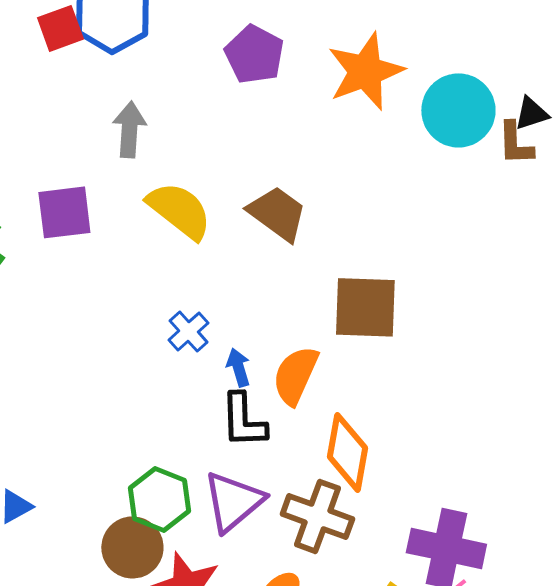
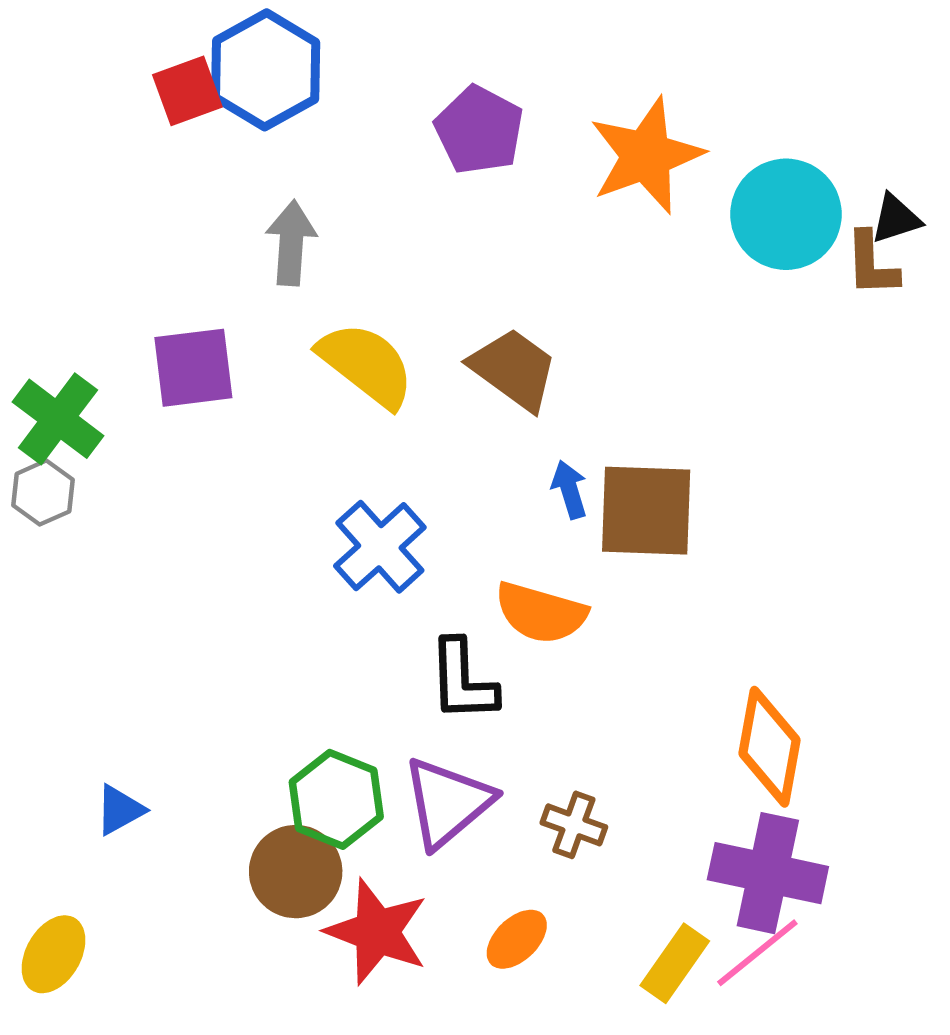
blue cross: (188, 331) -> (380, 547), size x1.5
blue arrow: (238, 367) -> (569, 490), moved
orange semicircle: (295, 375) -> (541, 613), turned -98
orange diamond: (347, 452) -> (769, 747), moved
brown cross: (317, 516) -> (574, 825), size x0.6

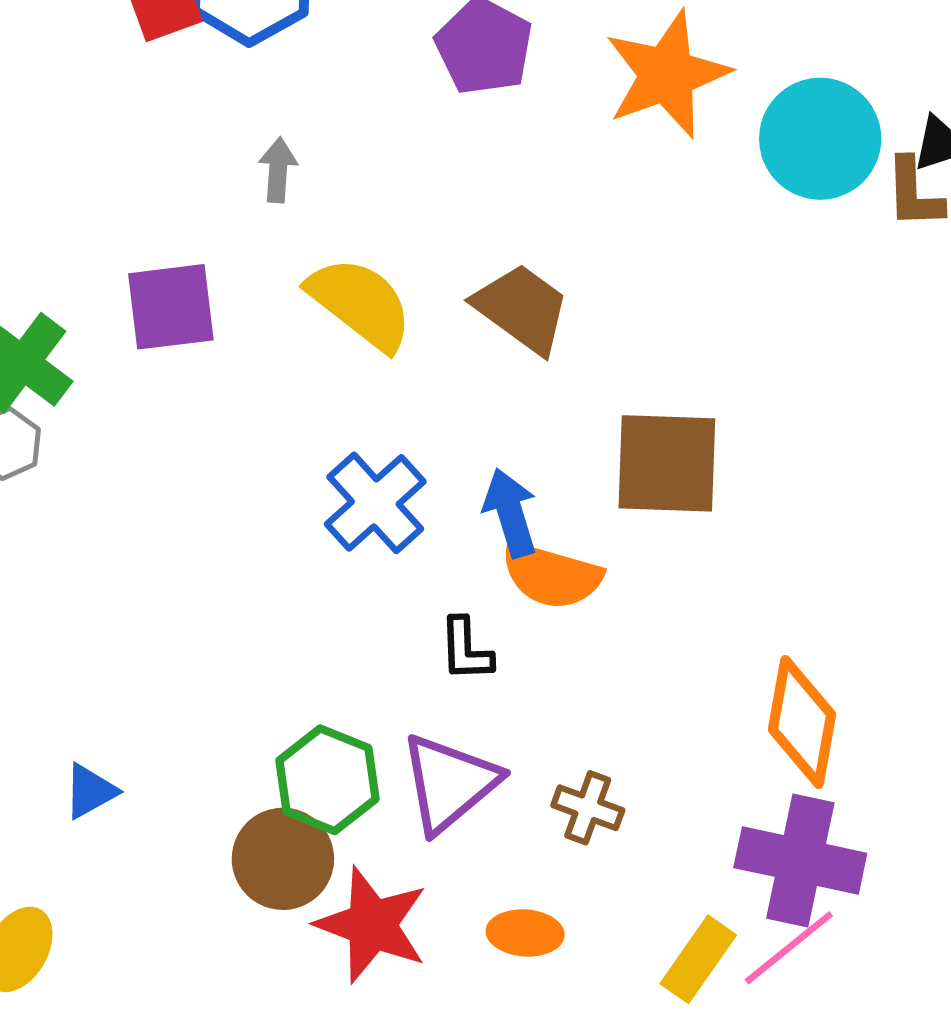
gray arrow: (291, 243) -> (278, 170), size x0.7
blue arrow: (569, 490) -> (510, 513), moved, size x1.4
black L-shape: (463, 681) -> (466, 650), size x0.7
orange ellipse: (517, 939) -> (525, 933), turned 48

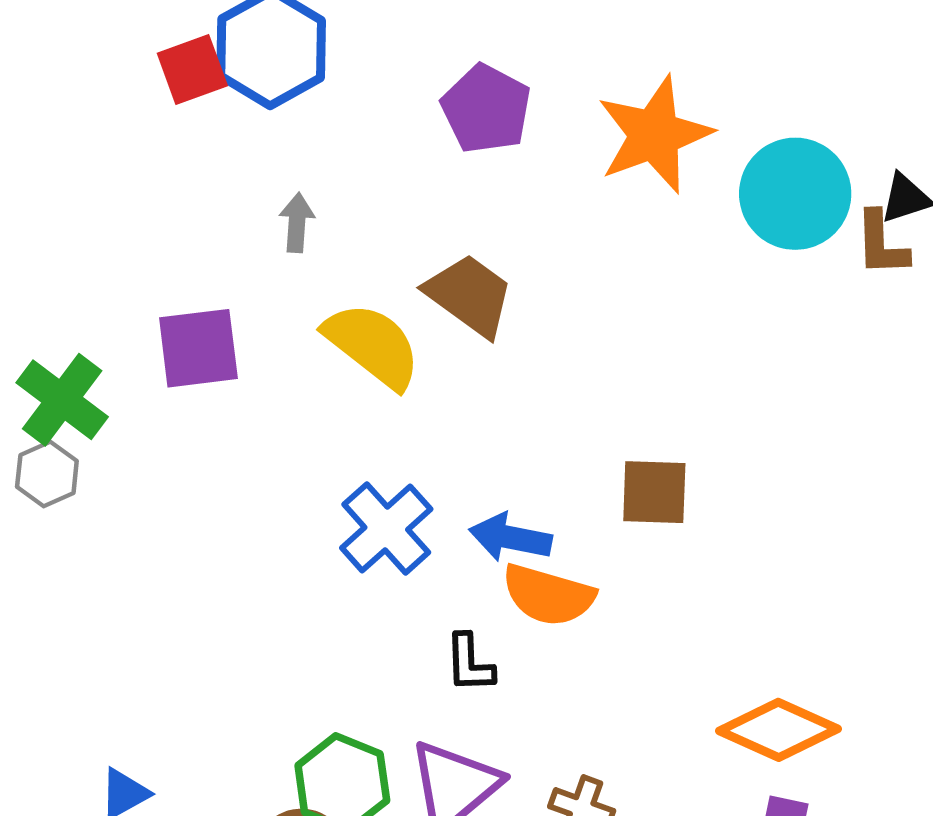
brown trapezoid: (522, 308) -> (470, 295), moved
brown square: (667, 463) -> (654, 492), size x0.7
blue arrow: (510, 513) -> (510, 538), turned -62
orange diamond: (802, 722) -> (779, 730), turned -76

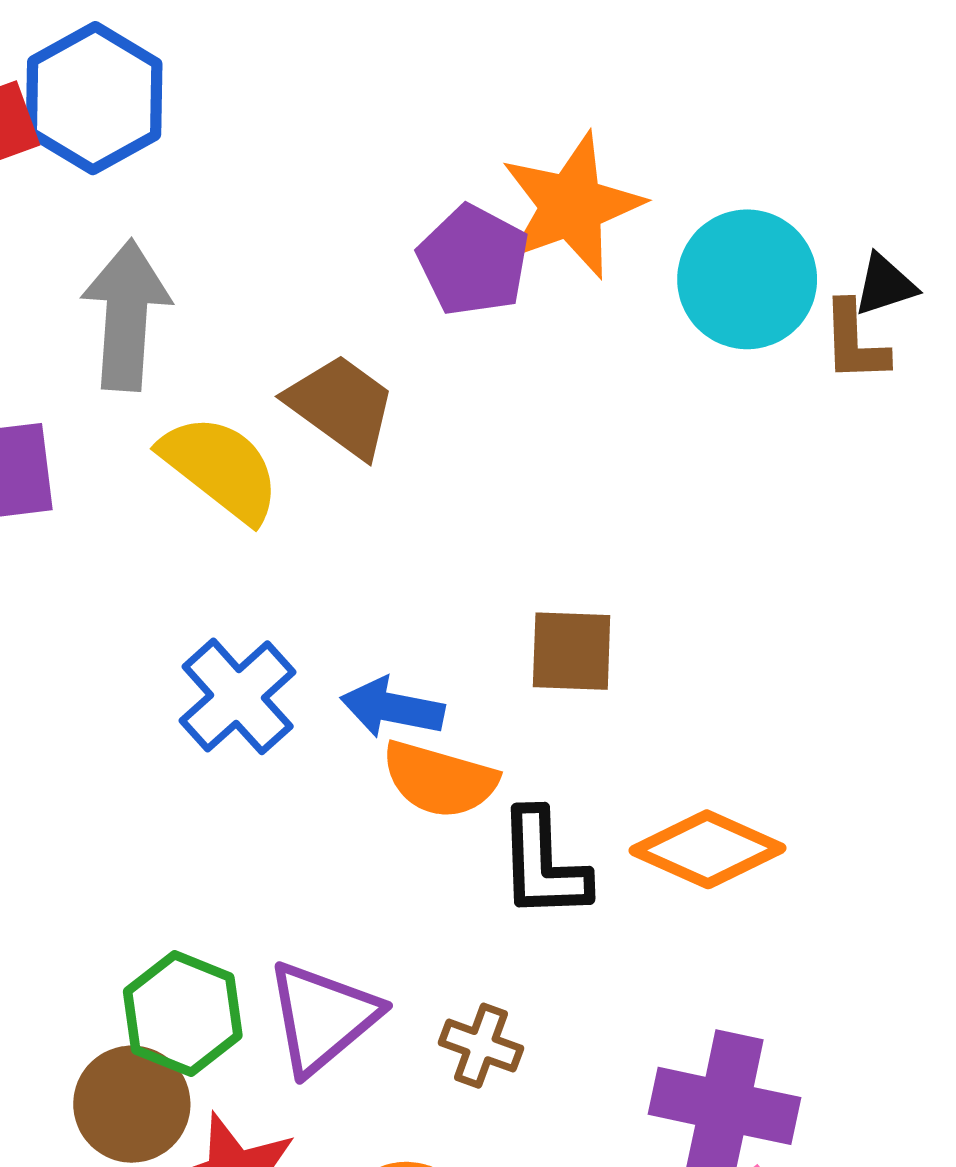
purple pentagon: (486, 109) -> (473, 260), moved
gray arrow: (297, 223) -> (126, 315), size x2.0
black L-shape: (470, 663) -> (543, 864), moved, size x1.5
orange diamond: (779, 730) -> (707, 849), moved

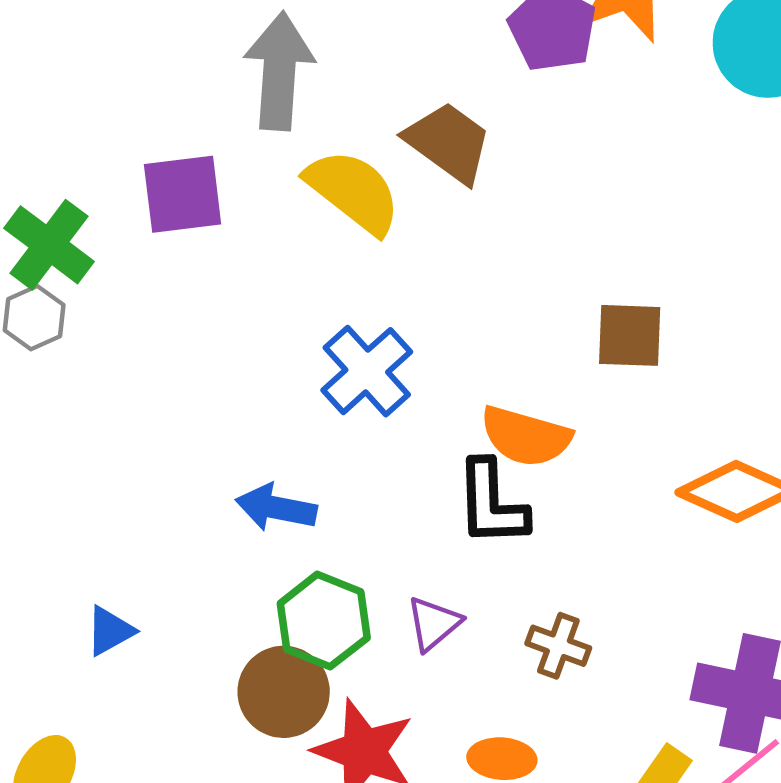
blue arrow: (392, 708) -> (276, 508), moved
black L-shape: (543, 864) -> (492, 503), moved
purple triangle: (322, 1017) -> (434, 624), size x0.6

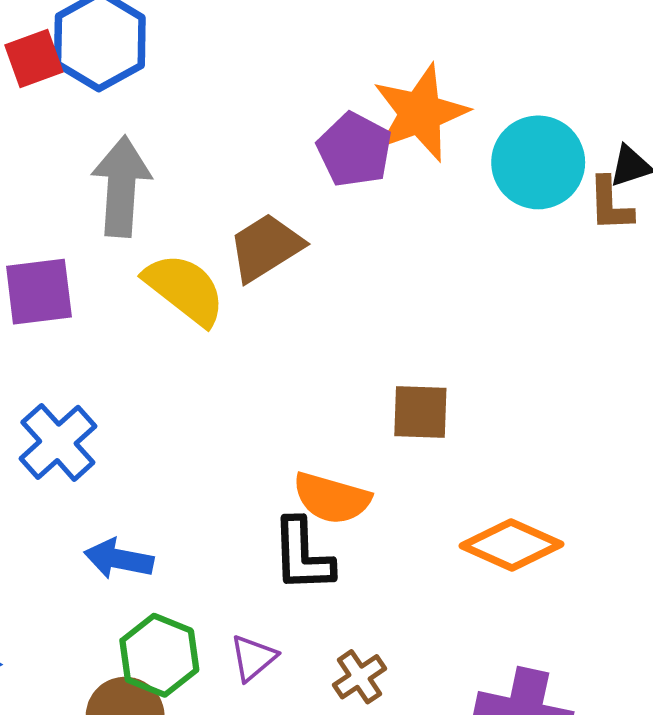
brown trapezoid: (448, 142) -> (266, 247), turned -68
blue cross: (367, 371) -> (58, 442), moved
brown cross: (558, 646) -> (360, 677), turned 36

